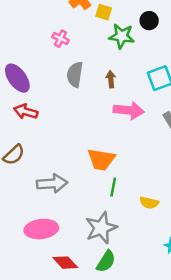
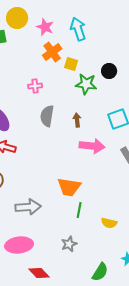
pink cross: (60, 39) -> (35, 86), turned -32
gray star: (101, 228) -> (69, 244), size x0.6
green semicircle: (106, 261) -> (100, 272), moved

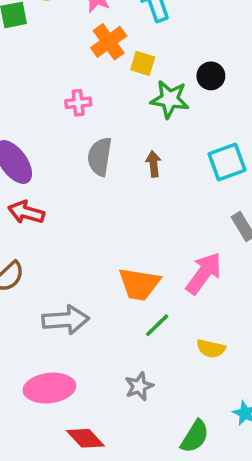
pink arrow: (92, 146) -> (204, 273), moved, turned -60
green line: (79, 210) -> (157, 325), turned 35

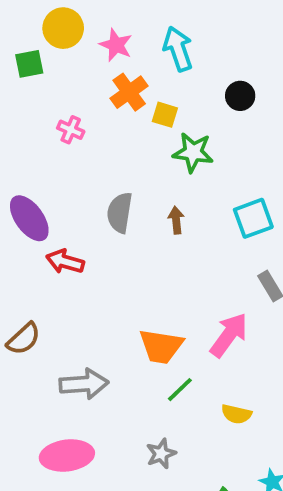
black circle: (211, 76) -> (240, 96), moved
pink cross: (78, 103) -> (71, 130), moved, turned 30
red arrow: (26, 212) -> (65, 262), moved

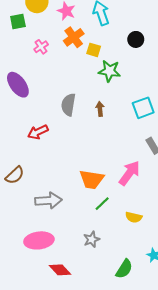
pink cross: (71, 130) -> (41, 47), moved, turned 32
purple ellipse: (29, 218) -> (18, 85), moved
red arrow: (65, 262) -> (38, 132), turned -42

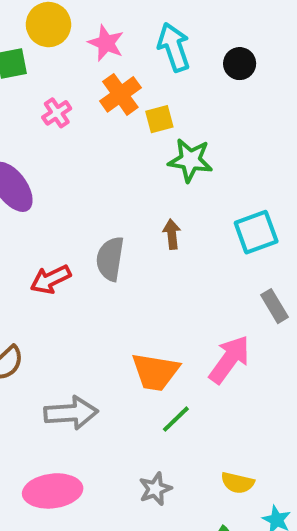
black circle: (136, 39) -> (240, 64), moved
yellow square: (94, 50) -> (159, 119), turned -32
gray semicircle: (68, 105) -> (110, 259), moved
yellow semicircle: (134, 217) -> (238, 483), moved

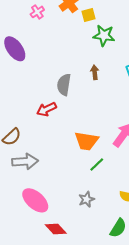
red arrow: (51, 279) -> (47, 109), moved
gray arrow: (71, 413) -> (25, 161), moved
pink ellipse: (53, 491) -> (35, 200), turned 48

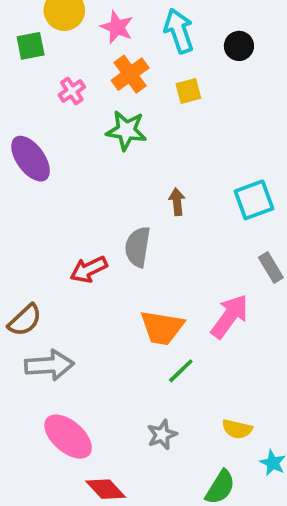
yellow square: (89, 15) -> (188, 91), moved
green star: (104, 35) -> (126, 130), moved
gray semicircle: (64, 85) -> (138, 247), moved

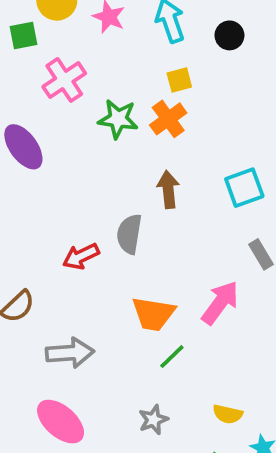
orange cross: (130, 74) -> (168, 119), moved
pink cross: (72, 91) -> (64, 80), size x1.6
brown arrow: (177, 202) -> (168, 189), size x1.4
gray arrow: (49, 365) -> (70, 353), moved

